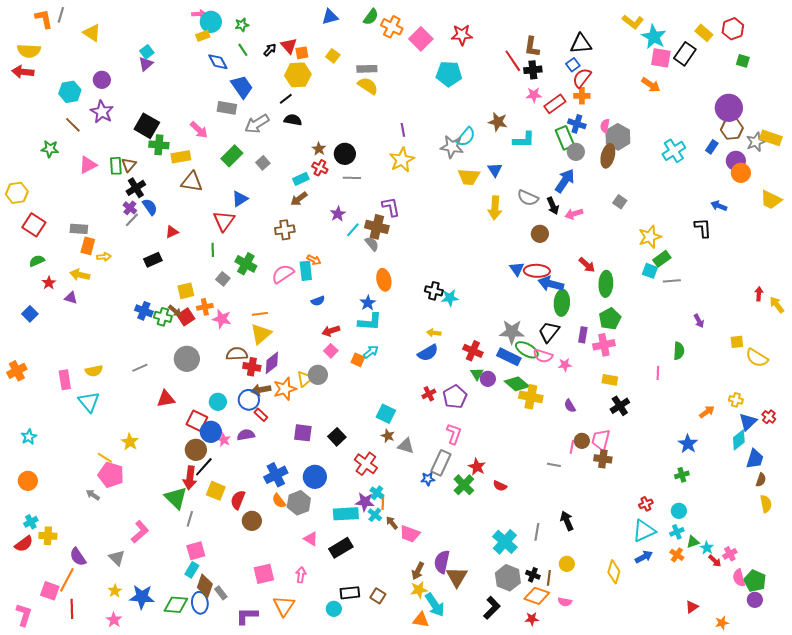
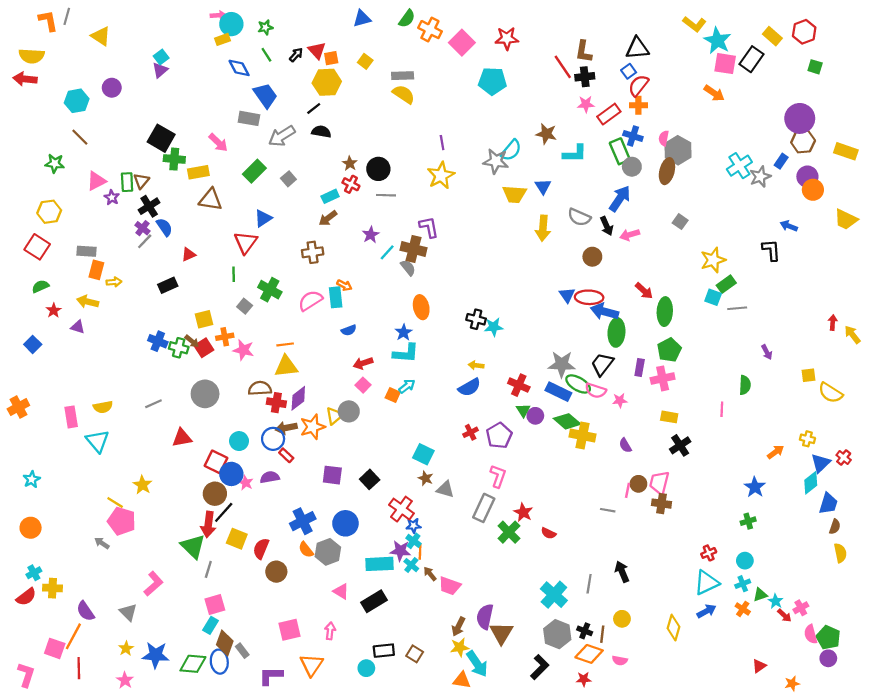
purple star: (102, 112) -> (112, 197), moved, size x0.6
gray star: (756, 142) -> (760, 177), moved
yellow hexagon: (17, 193) -> (49, 212), moved
yellow triangle: (261, 334) -> (286, 366), turned 35
blue star: (428, 479) -> (413, 526), moved

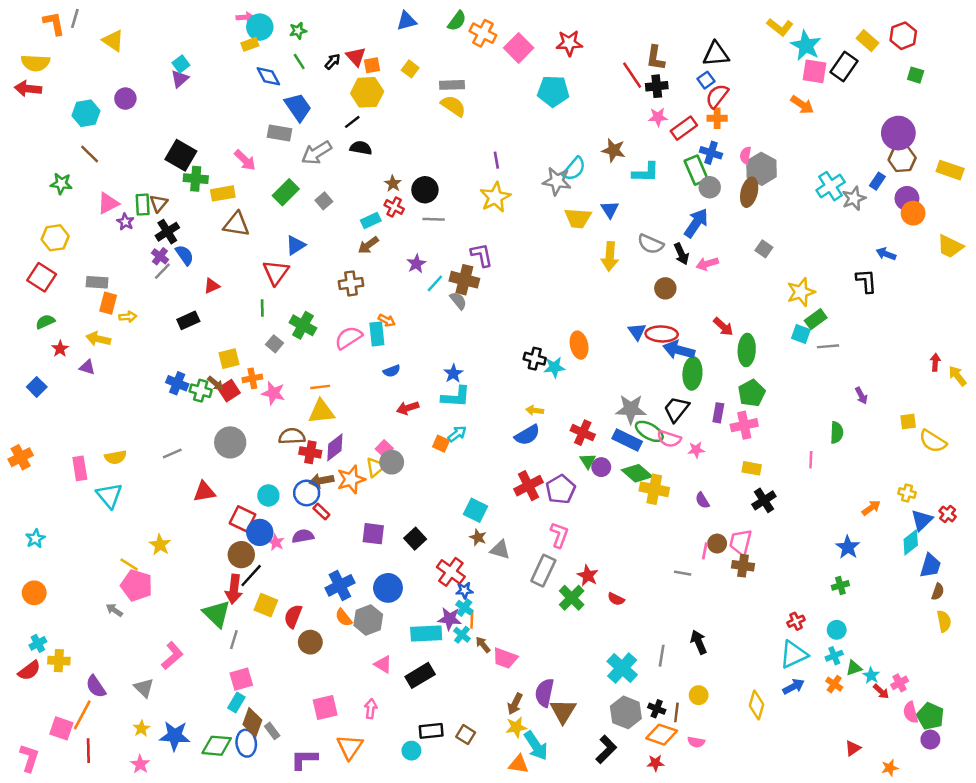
orange ellipse: (421, 307) -> (579, 345), moved
pink square: (363, 385) -> (384, 449), moved
red cross: (471, 432) -> (529, 486), size x1.6

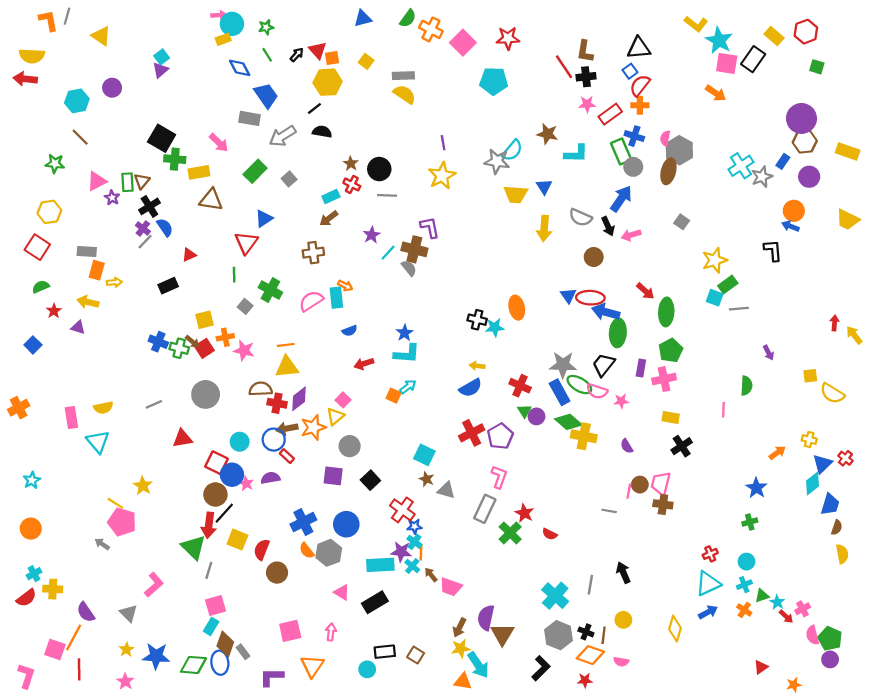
orange circle: (913, 213) -> (794, 211), moved
blue rectangle: (627, 440) -> (560, 392), turned 35
gray circle: (392, 462) -> (350, 446), moved

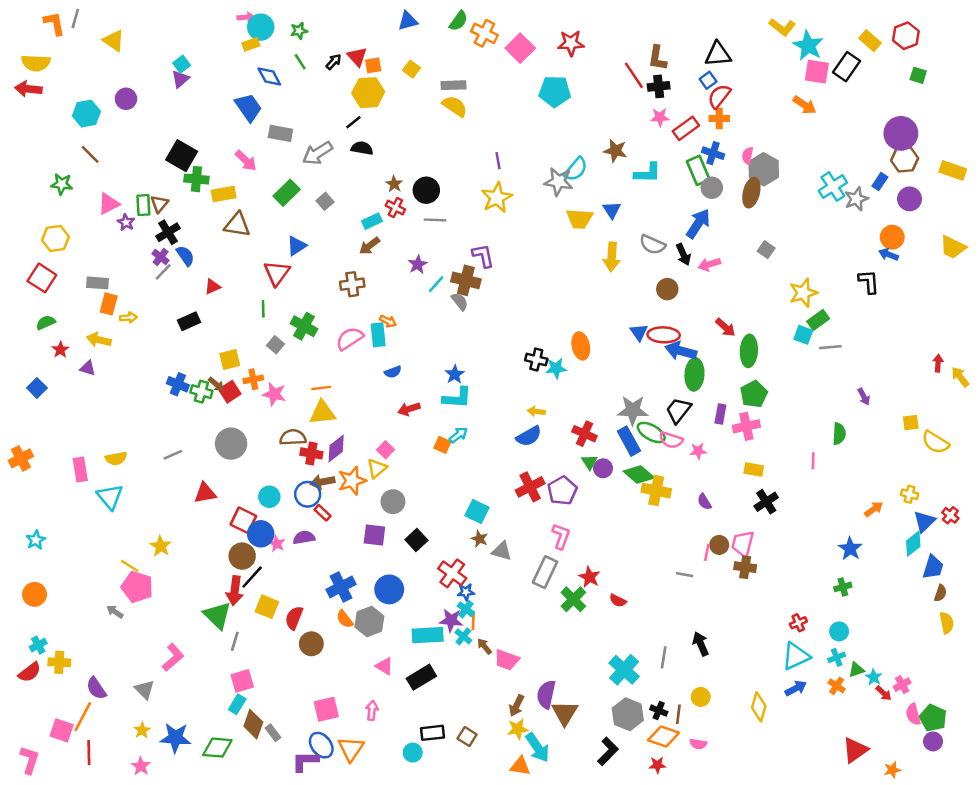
blue trapezoid: (266, 95) -> (248, 107), moved
blue ellipse: (220, 663) -> (321, 745), moved, turned -30
red triangle: (761, 667) -> (855, 750), size x1.6

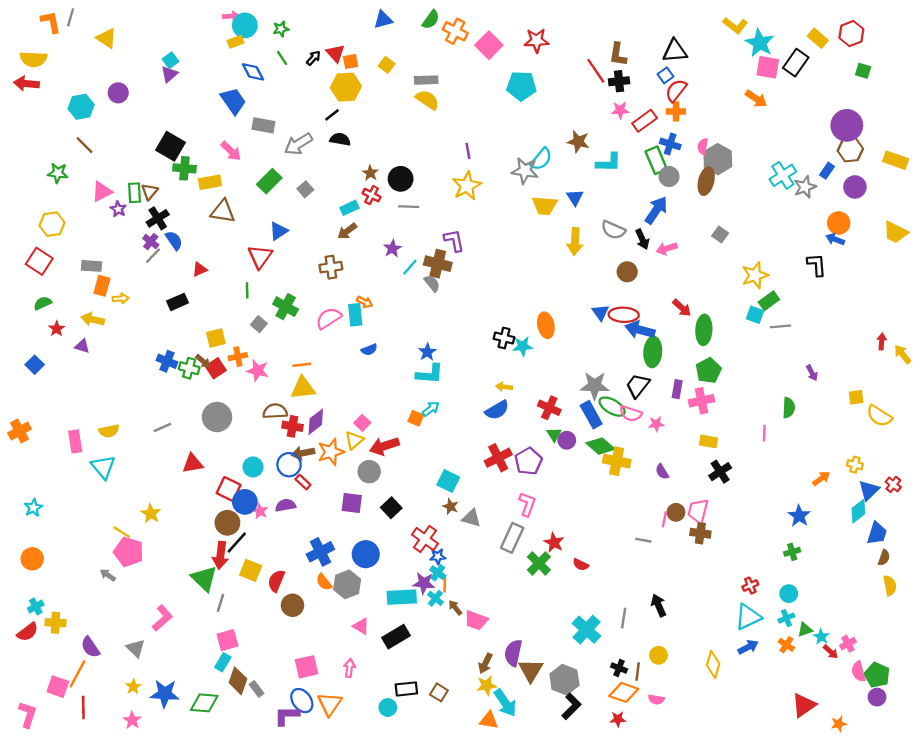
red arrow: (409, 409) -> (384, 446), moved, size x1.4
gray hexagon: (628, 714) -> (564, 680), moved

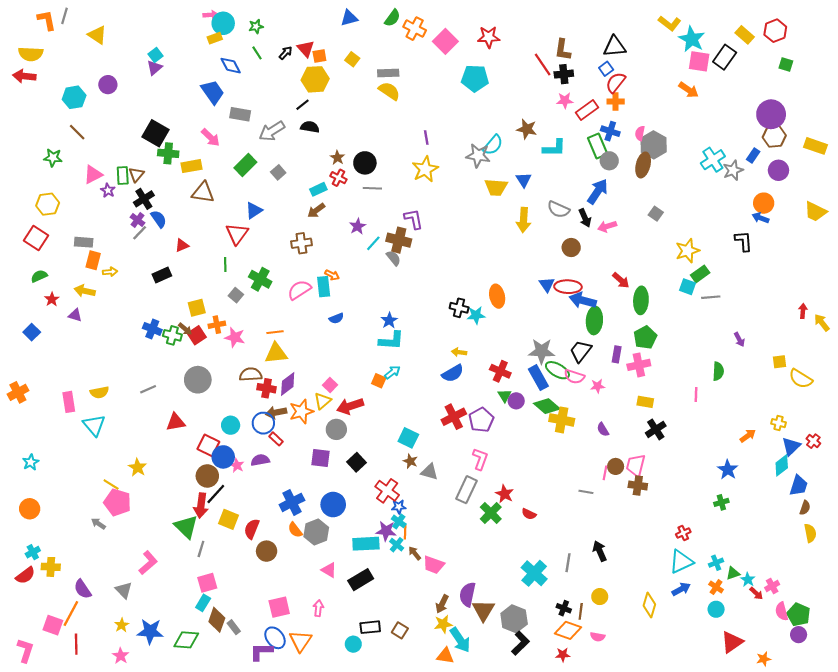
cyan circle: (789, 594) -> (716, 609), moved

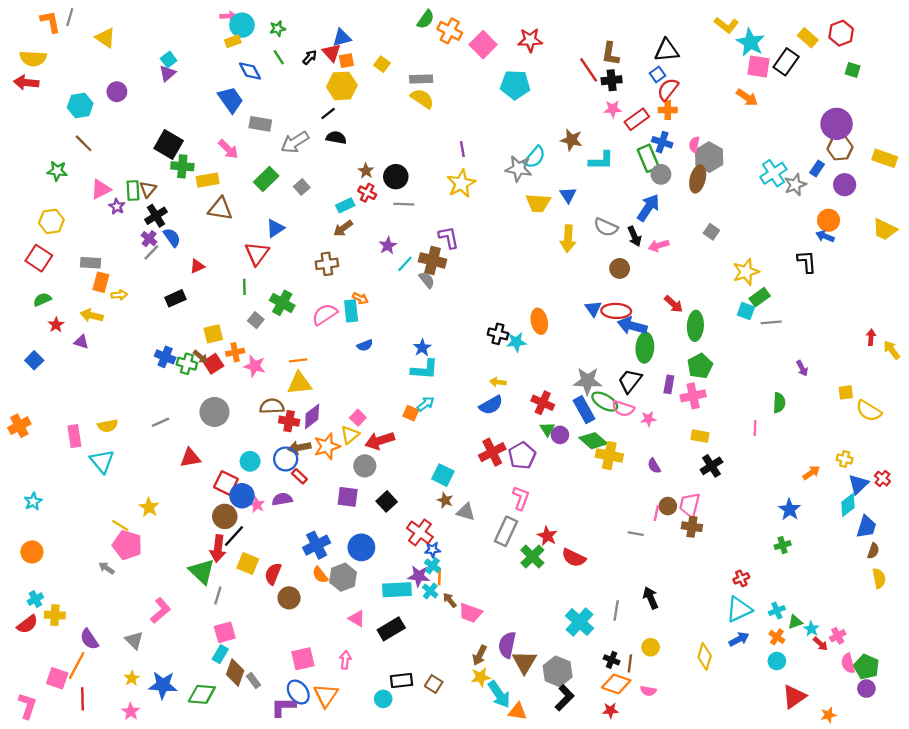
blue triangle: (349, 18) -> (342, 38), moved
red semicircle: (529, 514) -> (574, 558), size x1.5
orange triangle: (445, 656) -> (517, 712), moved

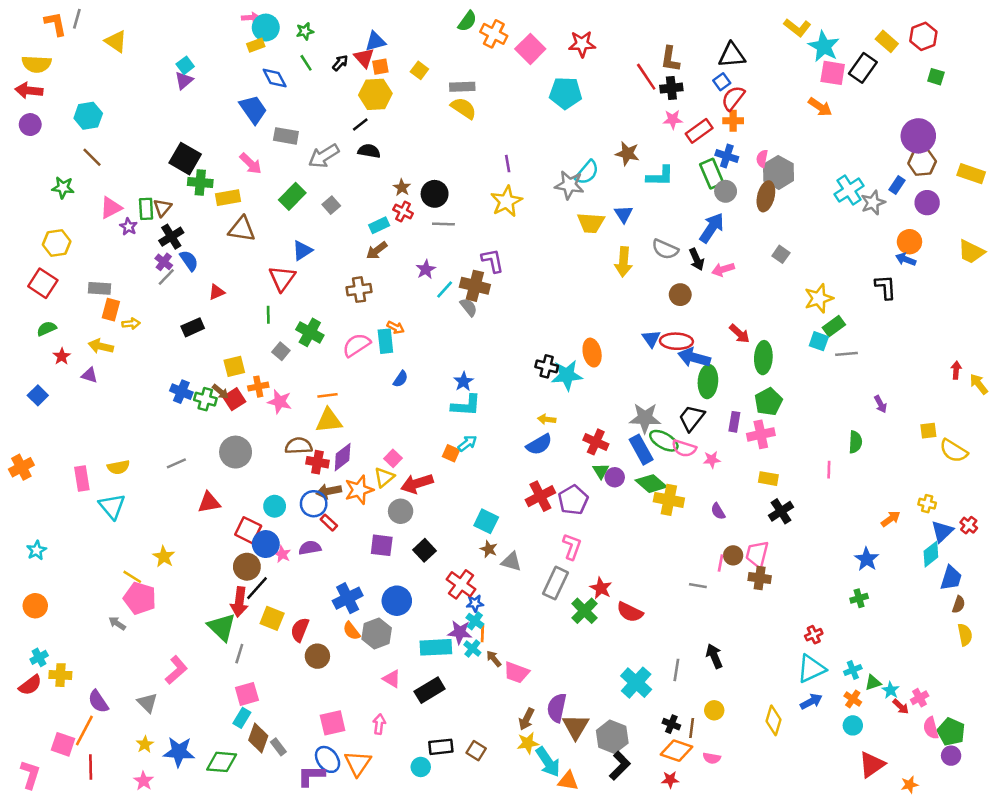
purple circle: (117, 92) -> (30, 125), moved
cyan star: (516, 342) -> (567, 375), size x1.4
blue semicircle: (365, 345) -> (401, 379), turned -35

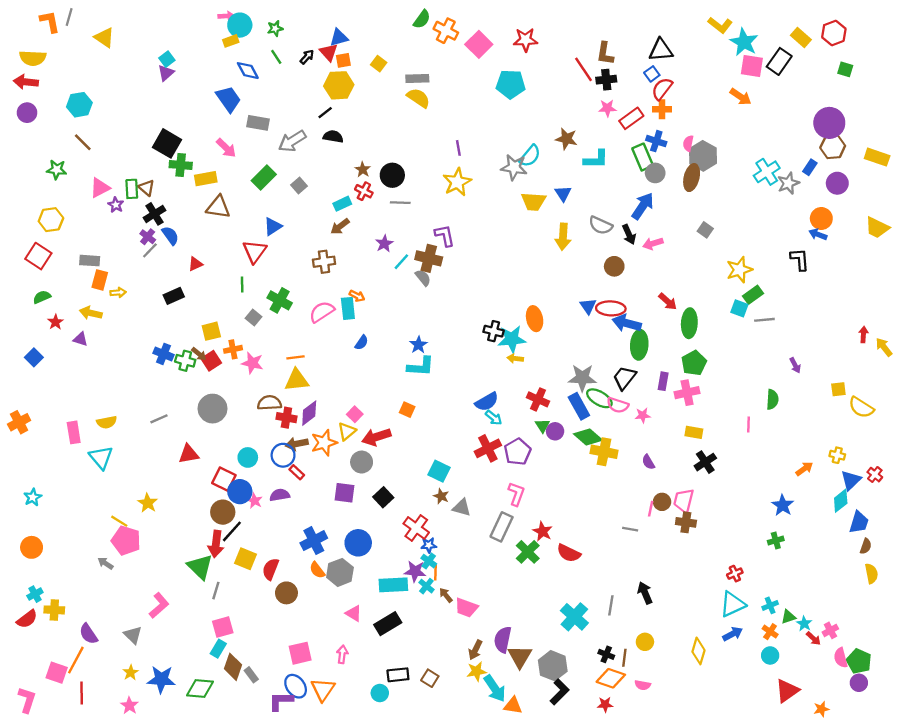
brown triangle: (162, 208) -> (146, 188), turned -30
yellow arrow: (547, 419) -> (515, 358), moved
cyan arrow: (467, 443) -> (494, 418), moved, turned 78

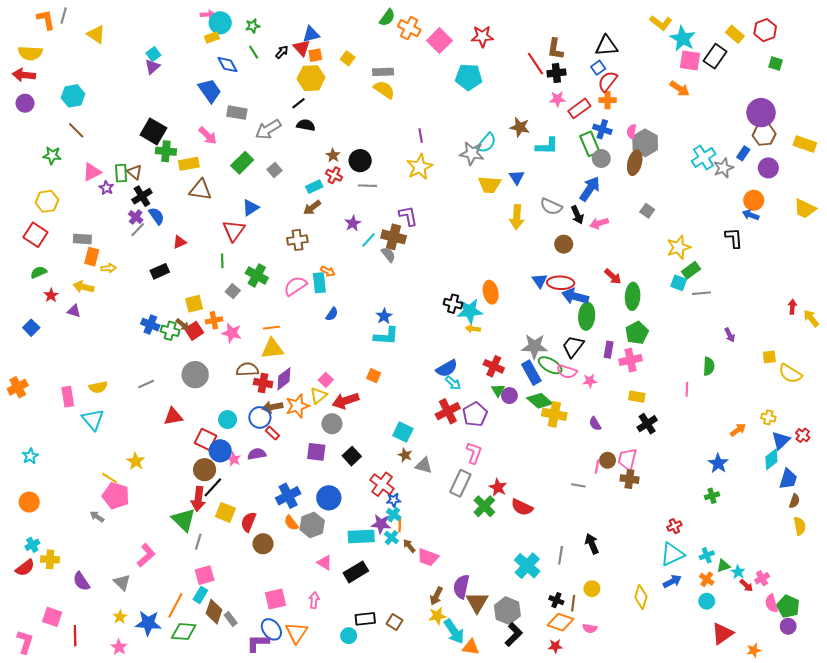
orange line: (76, 660) -> (175, 605), moved

